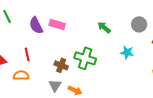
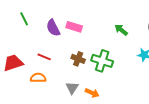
red line: (27, 54) -> (44, 57), turned -56
brown cross: (61, 65) -> (78, 59), moved

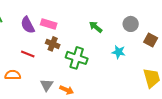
red line: (44, 57) -> (28, 54), moved
brown cross: (78, 59) -> (53, 44), moved

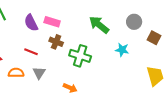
green arrow: (96, 27) -> (99, 25), size x1.5
gray triangle: (47, 85) -> (39, 73), moved

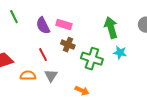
green arrow: (99, 25) -> (111, 28), turned 35
cyan star: (122, 50) -> (120, 53), moved
red line: (31, 52) -> (43, 55), turned 40

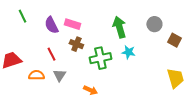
green cross: (92, 59) -> (100, 58), turned -30

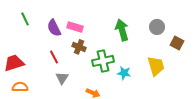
cyan star: (128, 52) -> (124, 73), moved
orange semicircle: (36, 75) -> (20, 87), moved
yellow trapezoid: (175, 78) -> (156, 66), moved

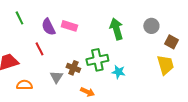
brown cross: (79, 47) -> (73, 68), moved
red line: (54, 57) -> (39, 49), moved
yellow trapezoid: (156, 66) -> (165, 65), moved
orange semicircle: (20, 87) -> (24, 85), moved

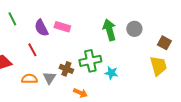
gray circle: (151, 26) -> (134, 29), moved
orange semicircle: (24, 85) -> (29, 79), moved

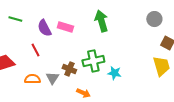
green line: (12, 19) -> (15, 19), turned -48
gray circle: (134, 29) -> (154, 19), moved
green arrow: (109, 30) -> (101, 21), moved

